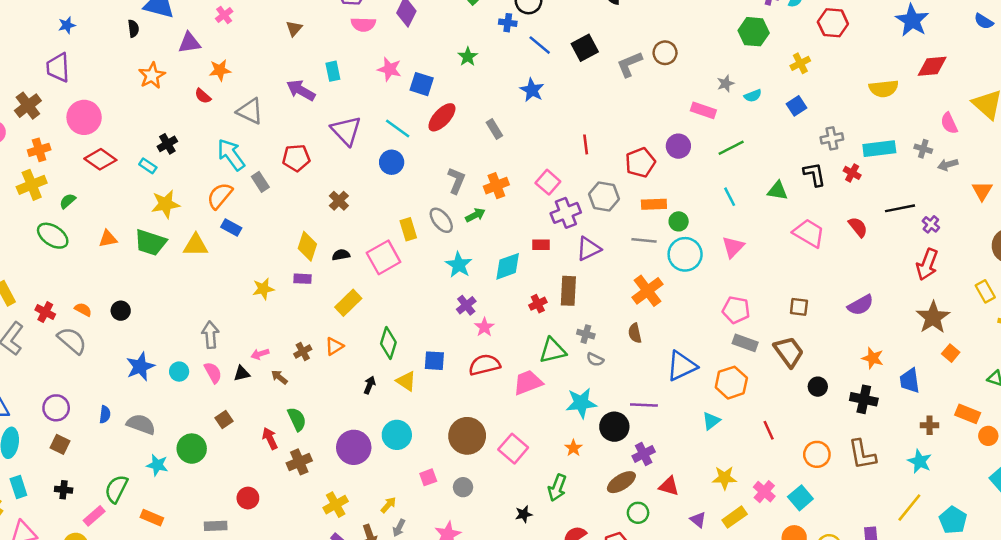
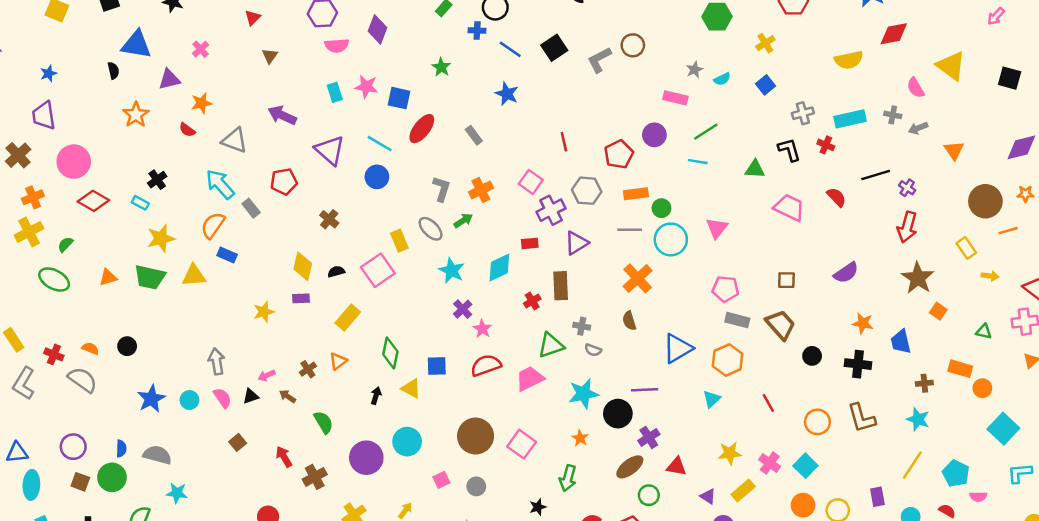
cyan rectangle: (333, 71) -> (335, 92), moved
cyan line: (730, 197) -> (698, 162), moved, turned -48
green semicircle: (297, 419) -> (324, 422), moved
green circle: (192, 449) -> (112, 477), moved

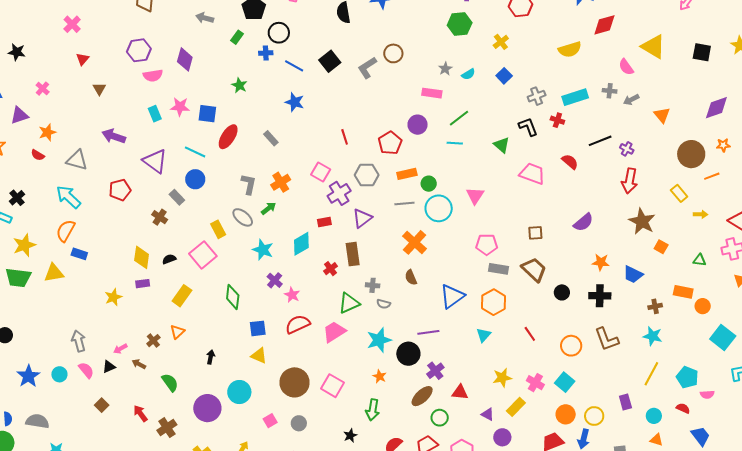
green triangle: (755, 169) -> (502, 145), turned 42
gray rectangle: (251, 208) -> (177, 197), moved
blue trapezoid: (901, 342) -> (633, 274), turned -45
green diamond: (390, 353) -> (233, 297), moved
yellow triangle: (411, 389) -> (259, 356), moved

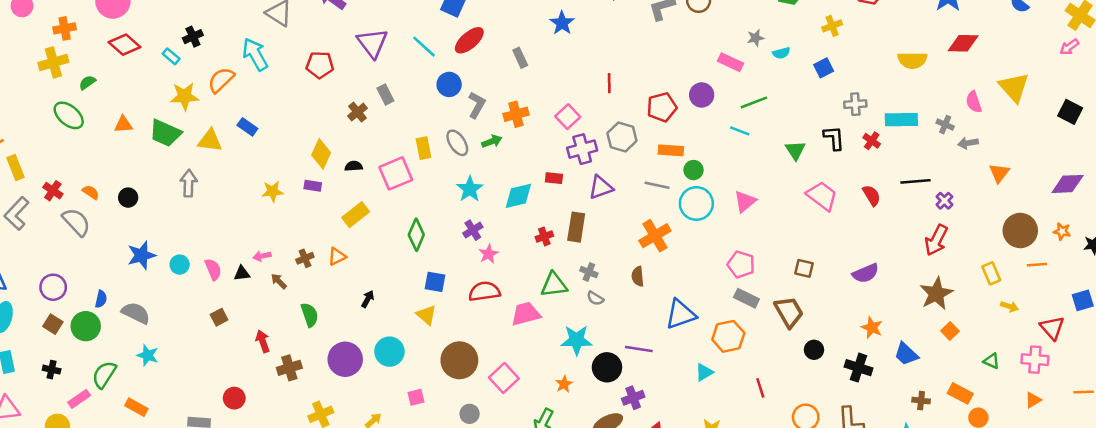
blue circle: (195, 179) -> (449, 84), moved
orange semicircle: (66, 231) -> (221, 80), moved
gray arrow: (79, 341) -> (189, 183), moved
gray circle: (299, 423) -> (470, 414), moved

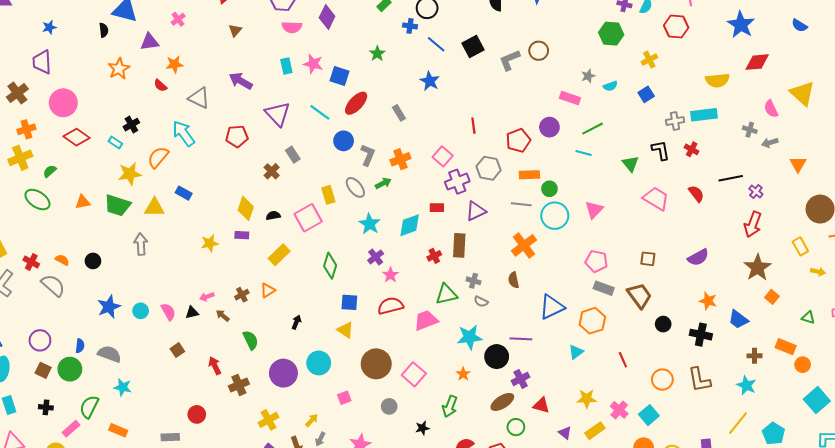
cyan rectangle: (901, 120) -> (704, 115), moved

